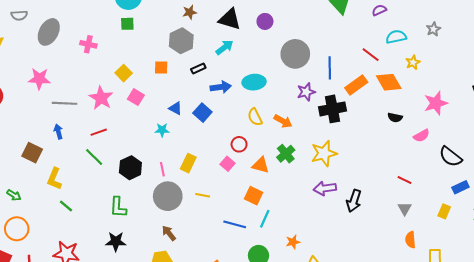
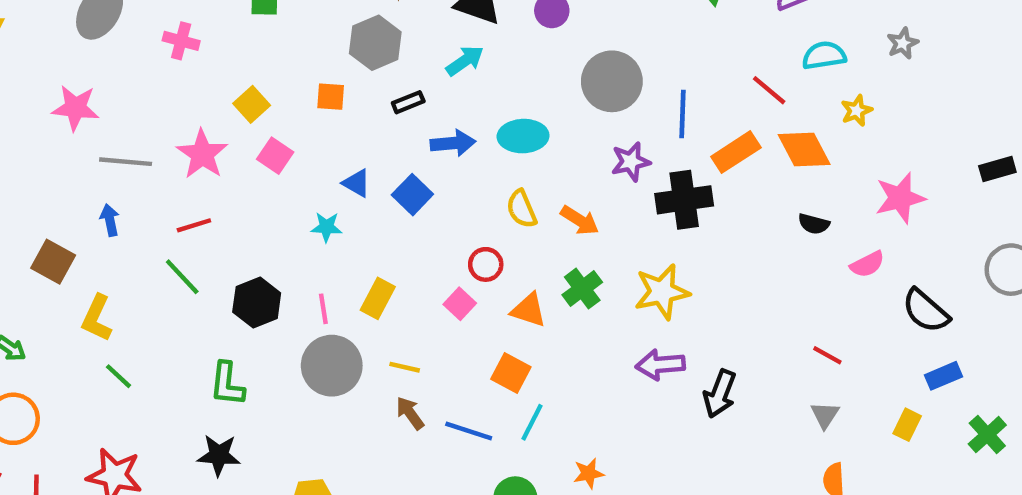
brown arrow: (169, 233) -> (410, 413), moved

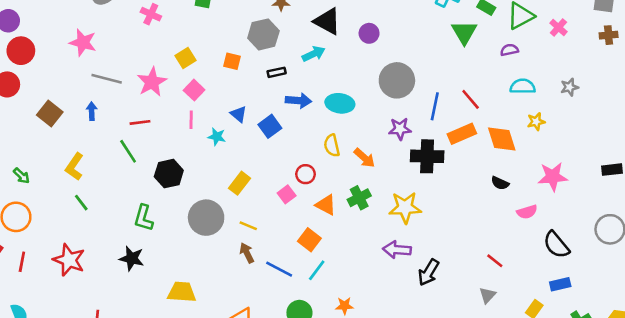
red line: (769, 90) -> (471, 99), moved
brown square: (53, 262) -> (50, 113), moved
pink line: (323, 309) -> (191, 120), moved

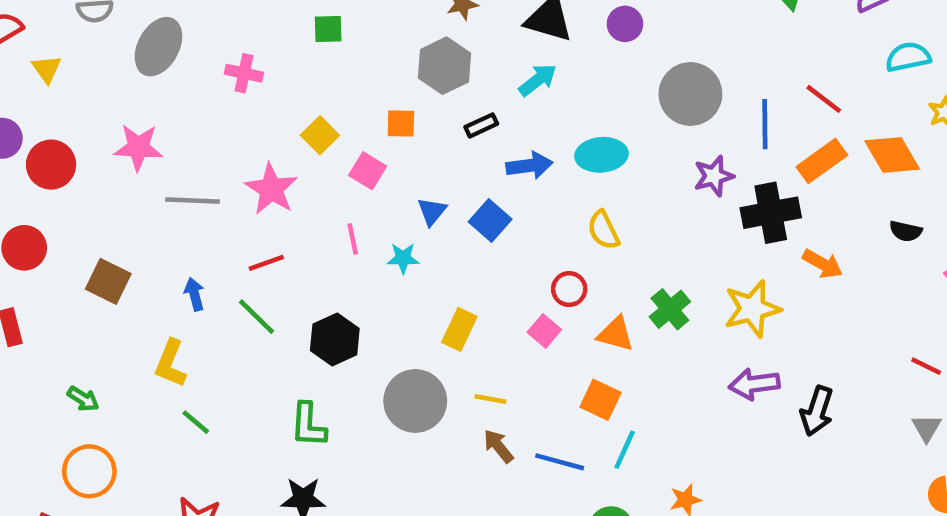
red circle: (21, 51) -> (51, 165), moved
pink square: (194, 90) -> (368, 171), moved
blue arrow: (92, 111) -> (194, 294), moved
blue triangle: (239, 114) -> (432, 211), turned 42
orange arrow: (364, 158) -> (823, 264), moved

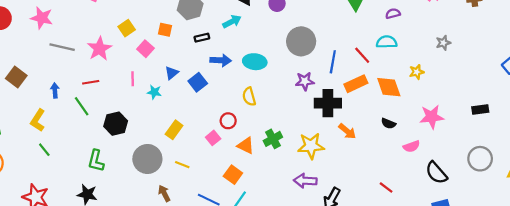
cyan semicircle: (908, 57) -> (387, 42), moved
brown arrow: (498, 446) -> (164, 193), moved

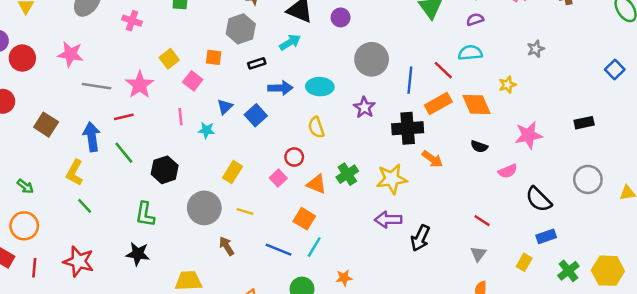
purple star: (305, 81) -> (364, 107), moved, turned -30
red line: (91, 82) -> (124, 117), moved
blue arrow: (55, 90) -> (92, 137), size x1.6

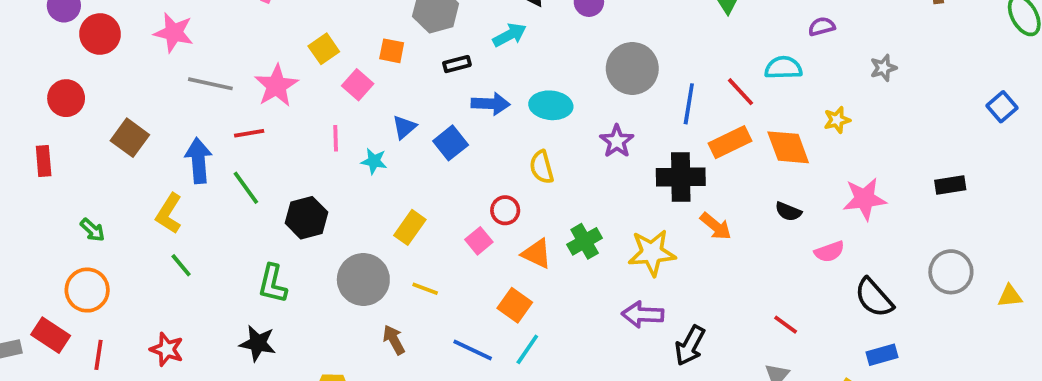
purple semicircle: (475, 19) -> (822, 27), moved
red star: (79, 261) -> (167, 349), size x0.7

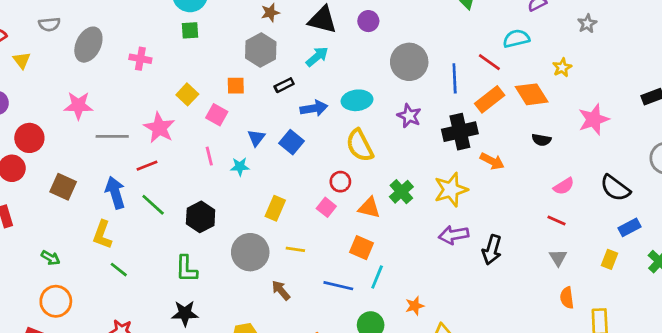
red circle: (100, 34) -> (29, 138), moved
yellow semicircle: (542, 167) -> (360, 145), size x1.4
pink semicircle: (829, 252) -> (564, 186), moved

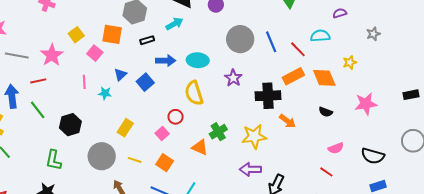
blue line: (455, 78) -> (271, 42), moved, turned -30
orange square: (236, 86) -> (112, 34), size x1.5
black semicircle: (615, 188) -> (373, 156), turned -30
orange triangle: (369, 208) -> (200, 147), moved
orange square: (362, 248) -> (165, 163), moved

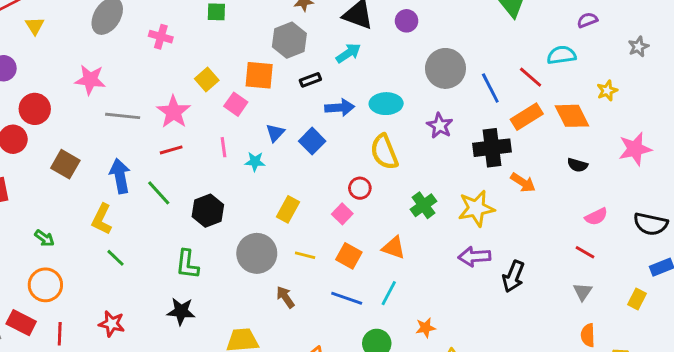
blue line: (271, 42) -> (490, 88), moved
red line: (38, 81) -> (171, 150), moved
orange triangle: (200, 147) -> (394, 248), moved

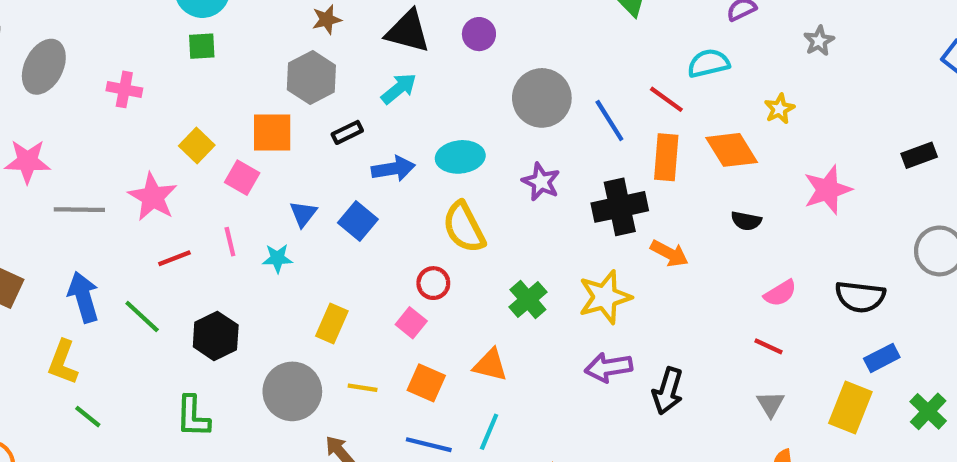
orange rectangle: (527, 117) -> (666, 157), turned -48
red line: (171, 150) -> (174, 258), moved
yellow rectangle: (637, 299) -> (850, 408), size x1.6

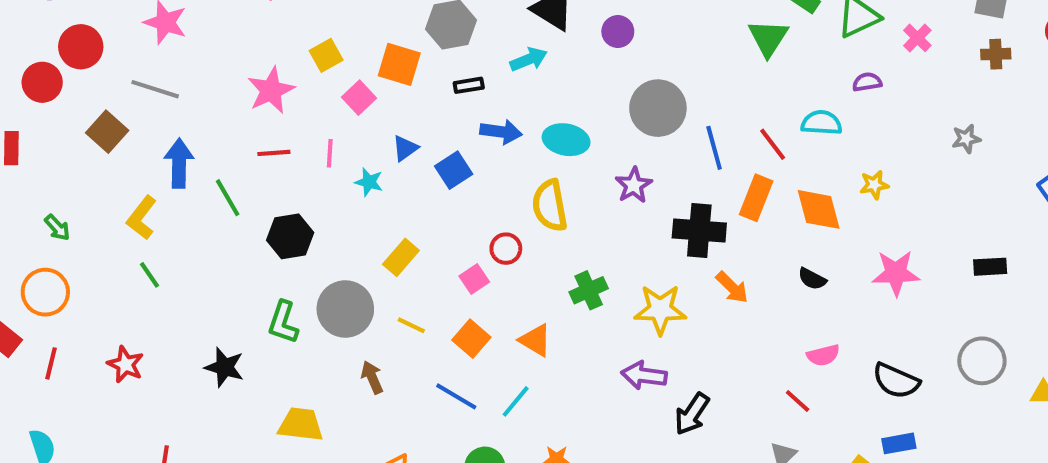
gray star: (819, 41) -> (966, 139), moved
gray line: (79, 210) -> (155, 89), moved
green L-shape: (193, 416) -> (283, 322), moved

